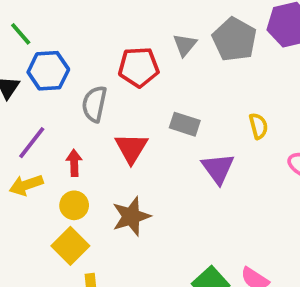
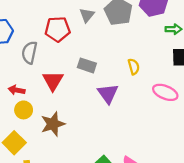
red arrow: (74, 163) -> (17, 90), turned -77
yellow circle: (74, 205) -> (24, 110), moved

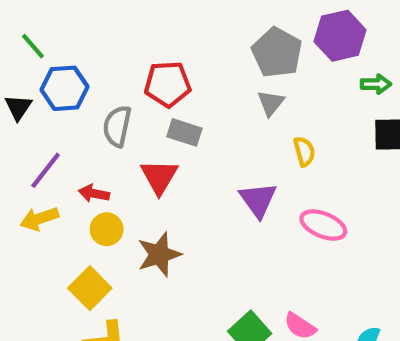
gray triangle: (87, 15) -> (271, 103), moved
gray rectangle: (87, 65) -> (184, 132), moved
pink ellipse: (165, 92) -> (323, 225), moved

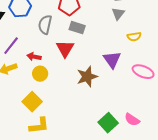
yellow semicircle: (304, 151) -> (134, 37), turned 96
brown star: (159, 254) -> (87, 77), moved

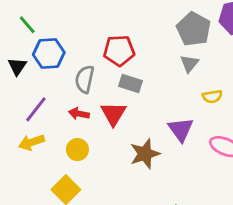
red arrow: (34, 57) -> (79, 114), moved

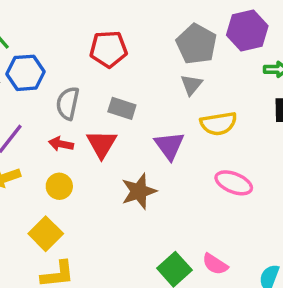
red pentagon: (119, 51) -> (108, 49), moved
yellow semicircle: (212, 96) -> (218, 124), size x1.5
purple triangle: (181, 129) -> (169, 146), moved

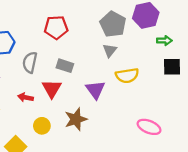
red arrow: (61, 144) -> (25, 97), moved
pink ellipse: (234, 183) -> (149, 127), moved
yellow circle: (59, 186) -> (42, 126), moved

